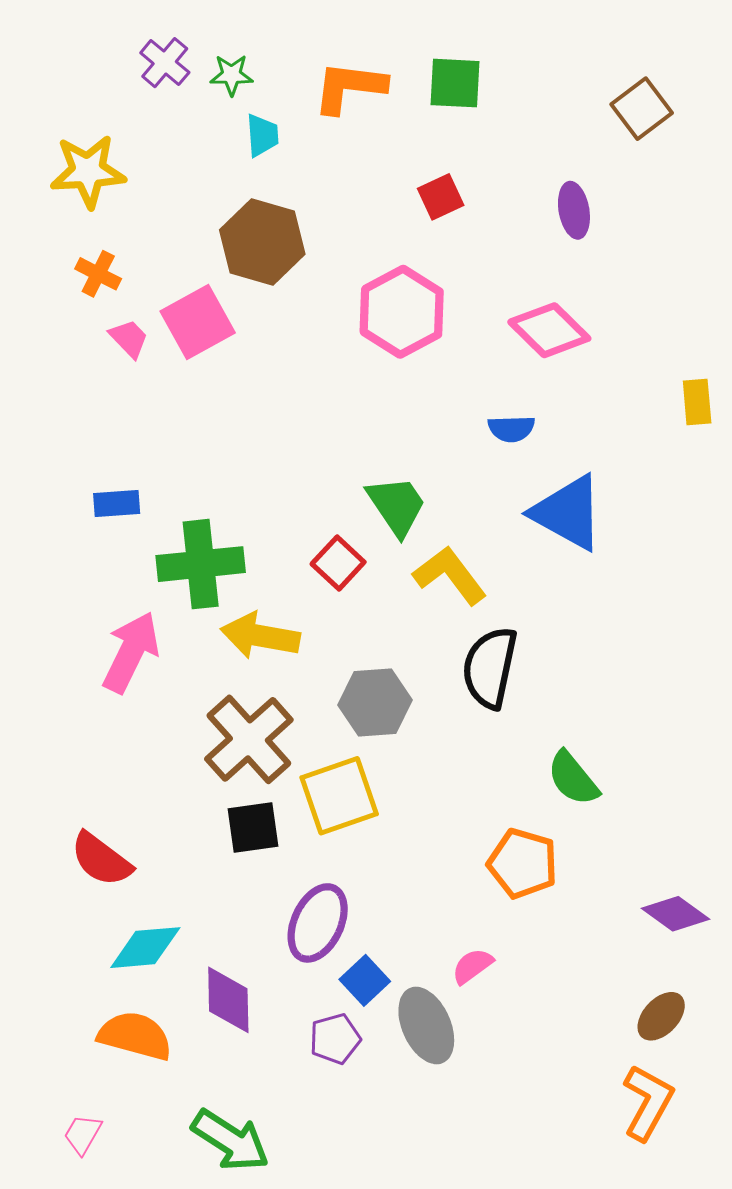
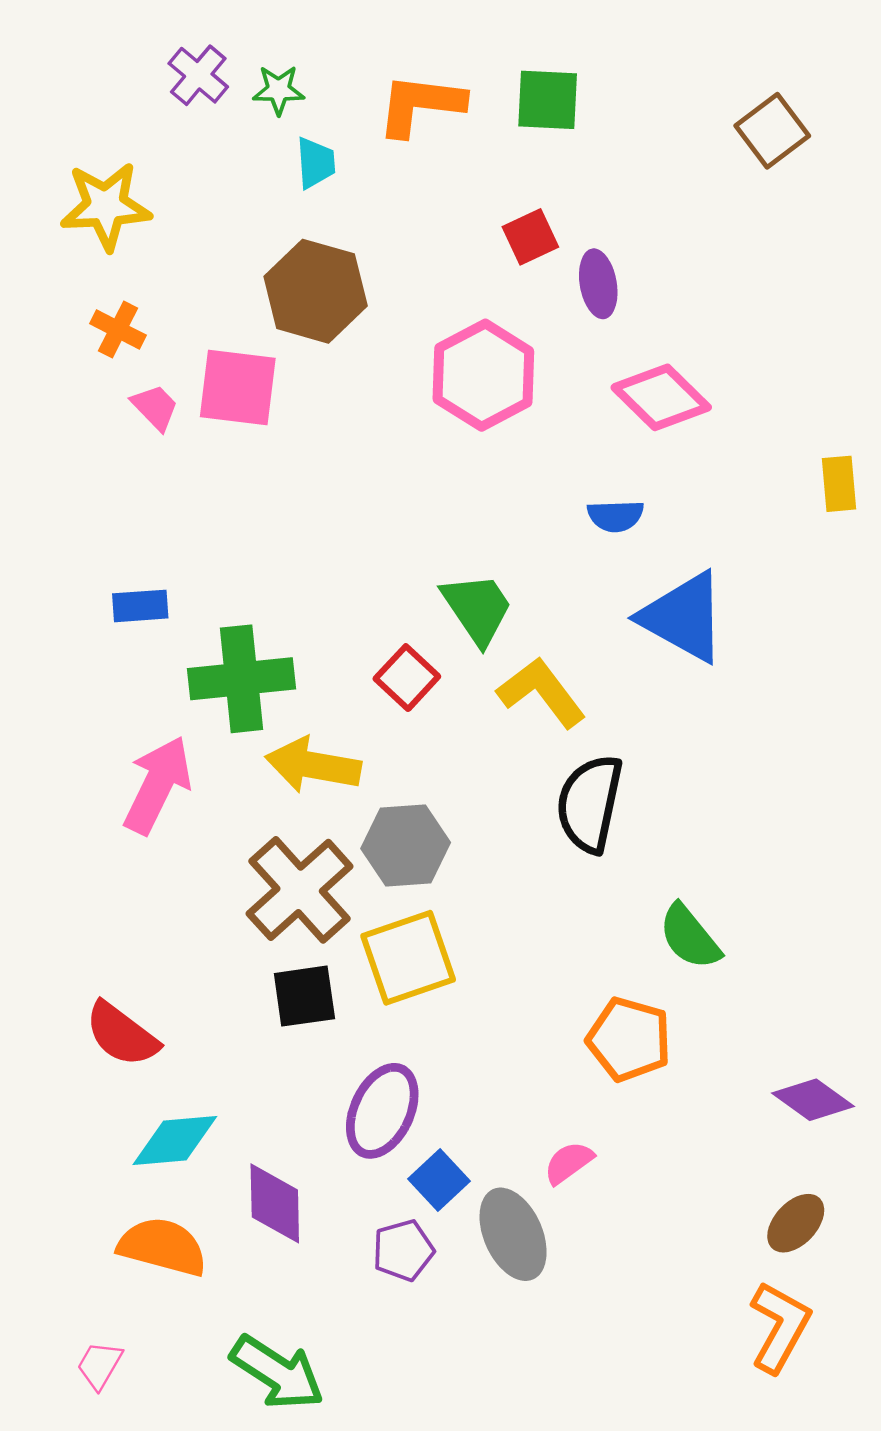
purple ellipse: (574, 210) -> (598, 284), moved
pink square: (198, 322) -> (238, 387), turned 36
gray hexagon: (375, 702) -> (406, 845), moved

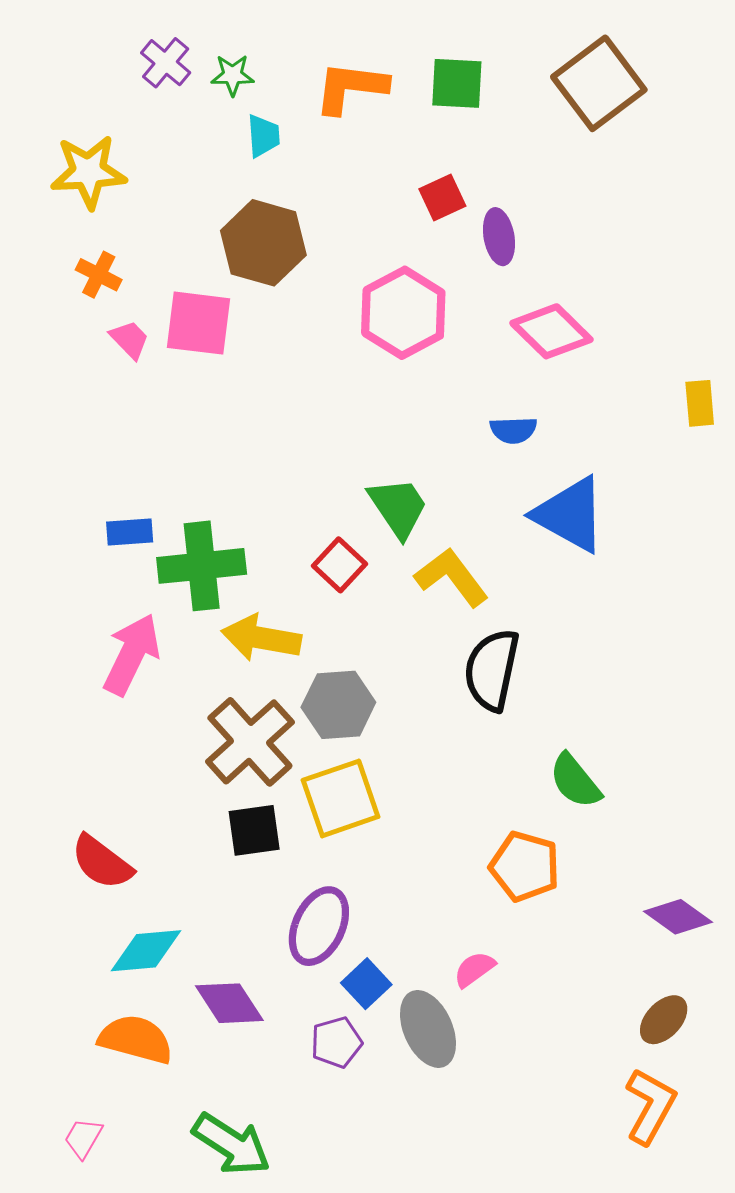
brown square: (772, 131) -> (599, 83), moved, size x1.5
blue rectangle: (140, 606) -> (130, 532), moved
purple diamond: (275, 1203) -> (229, 1003), turned -32

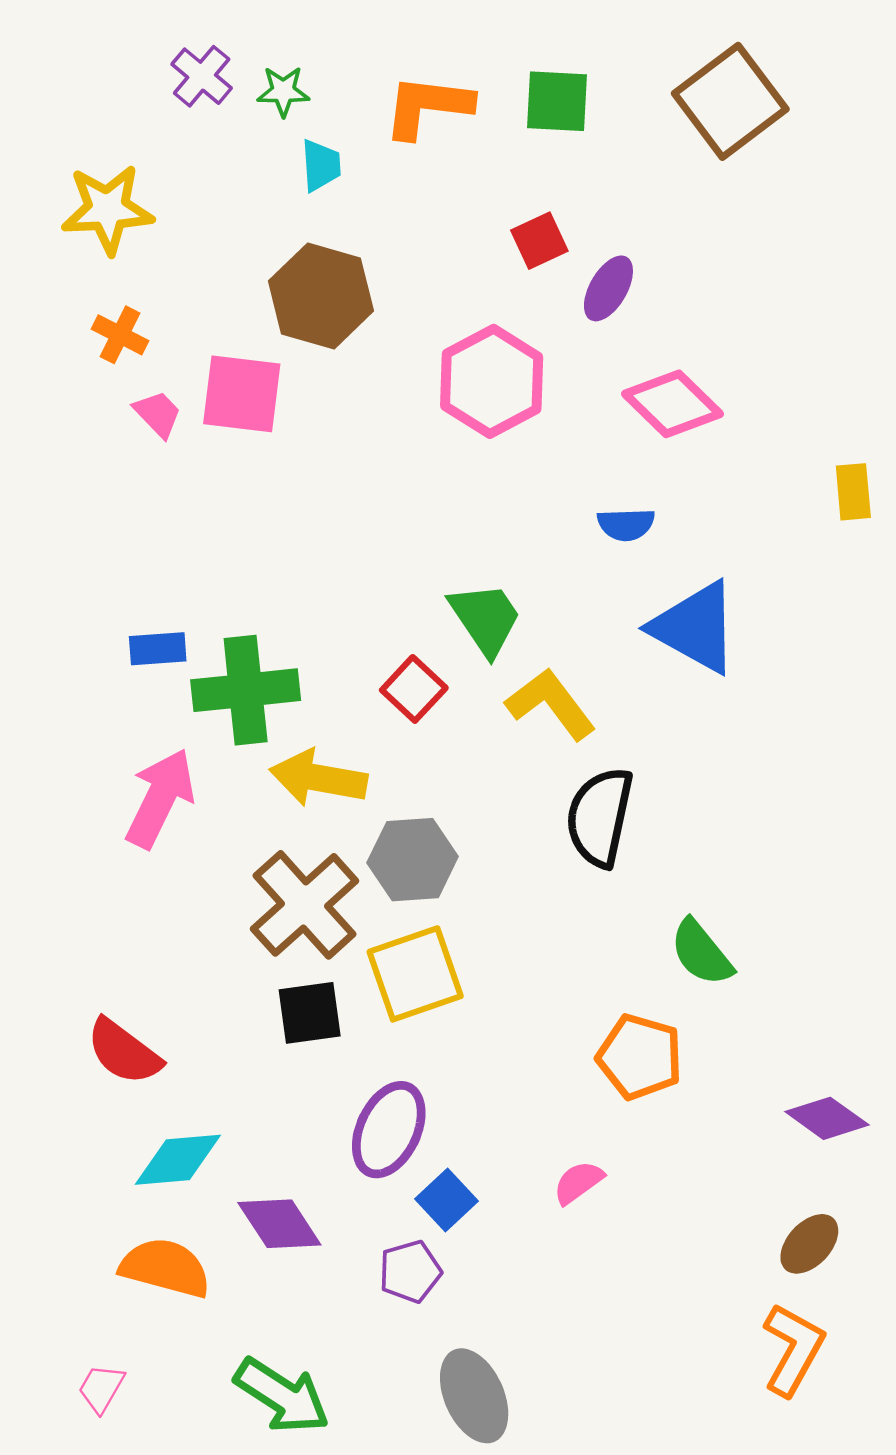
purple ellipse: (499, 237) -> (608, 288), turned 40
gray ellipse: (428, 1029) -> (474, 1396), moved

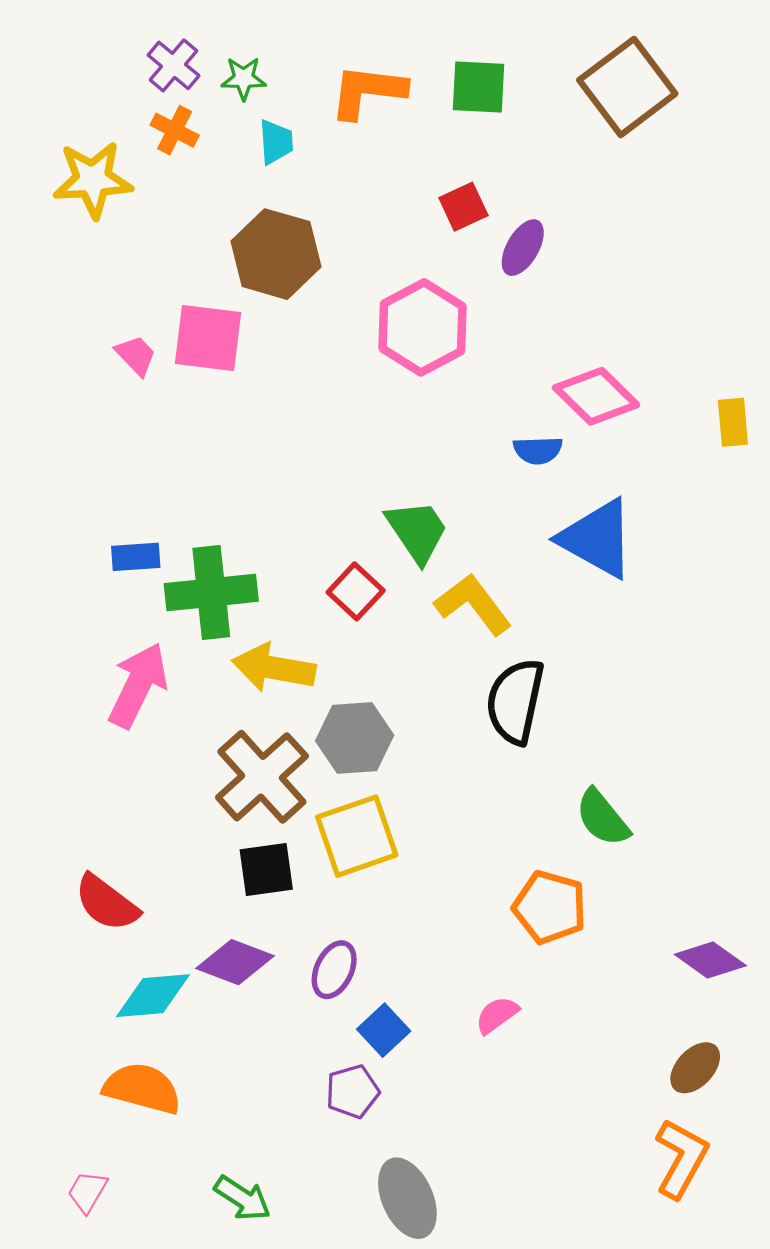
orange cross: (120, 335) -> (175, 130), moved
pink diamond: (672, 404) -> (596, 396), moved
purple ellipse: (389, 1130) -> (334, 970), size x0.7
purple diamond: (279, 1224) -> (235, 962), moved, turned -36
green arrow: (282, 1396) -> (243, 1198), size x0.7

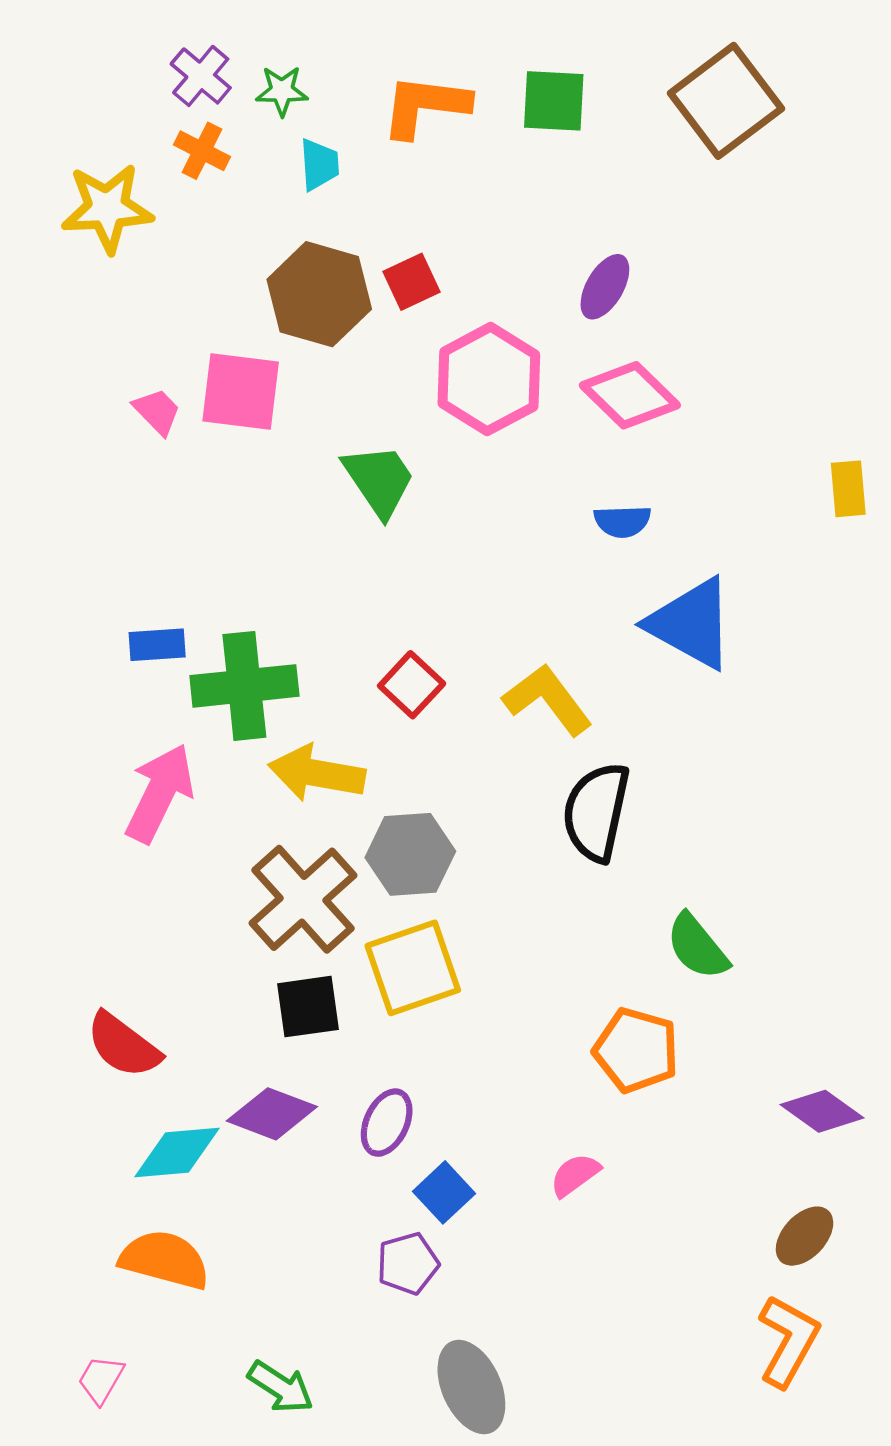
red square: (463, 207) -> (412, 282), moved
pink diamond: (596, 396) -> (630, 395), moved
green trapezoid: (417, 531) -> (379, 480), moved

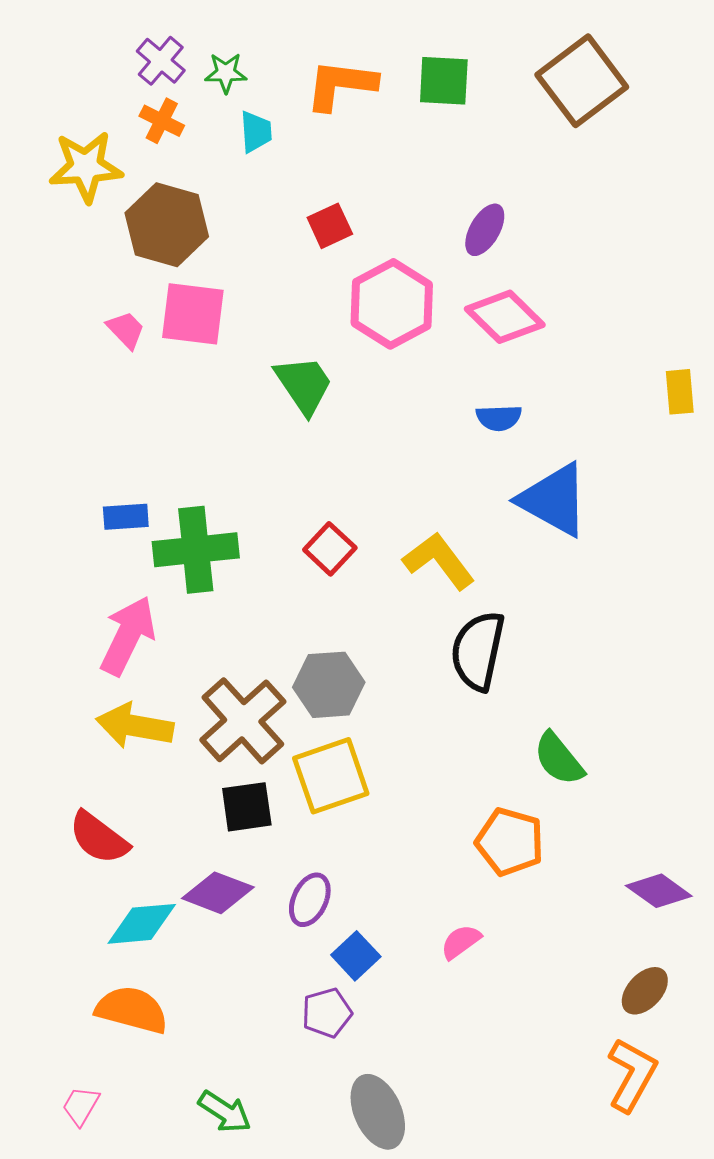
brown hexagon: (319, 294) -> (167, 225), moved
yellow arrow: (317, 773) -> (135, 726), moved

